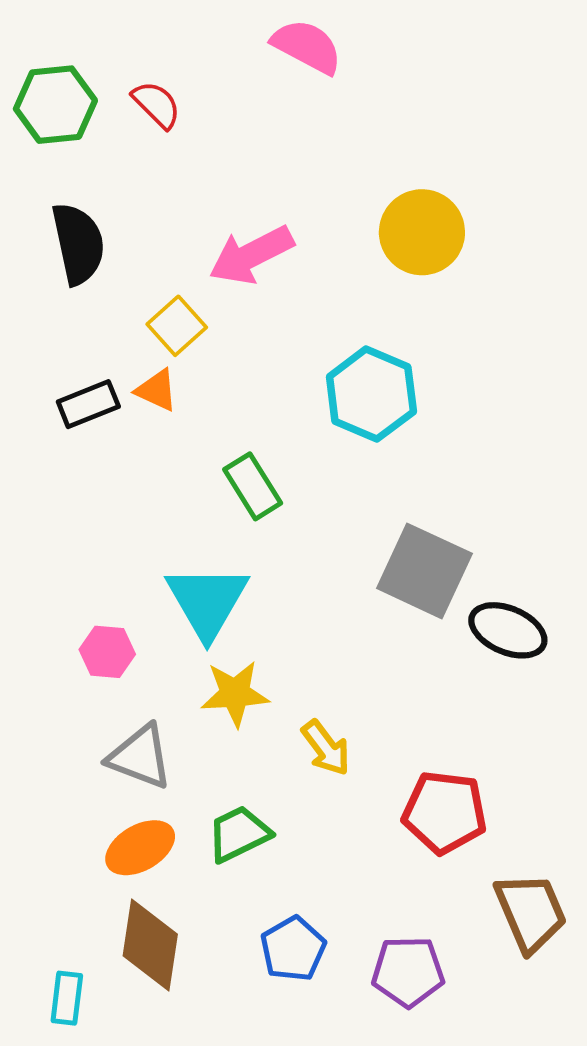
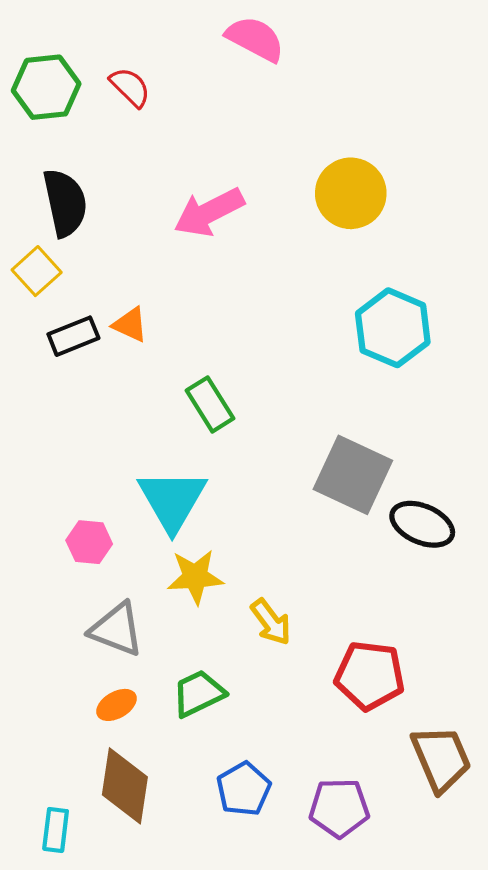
yellow square: (177, 326) -> (37, 271), moved
cyan hexagon: (371, 394) -> (393, 328), moved
orange ellipse: (140, 848) -> (116, 705), size x0.7

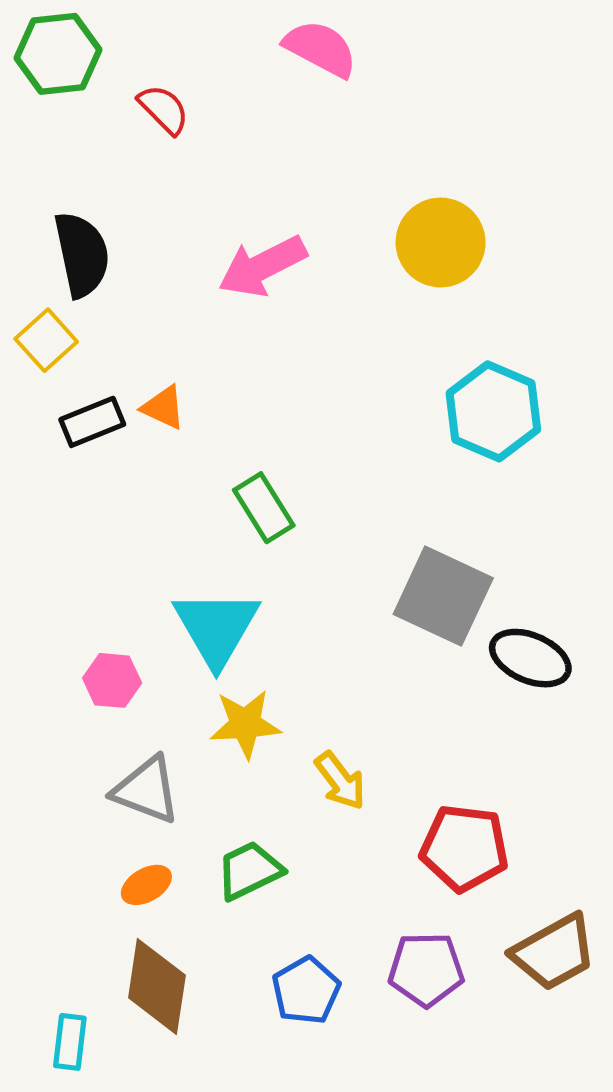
green hexagon: (46, 87) -> (58, 54), moved
brown trapezoid: (441, 759) -> (554, 952), turned 84
purple pentagon: (339, 808) -> (426, 969), moved

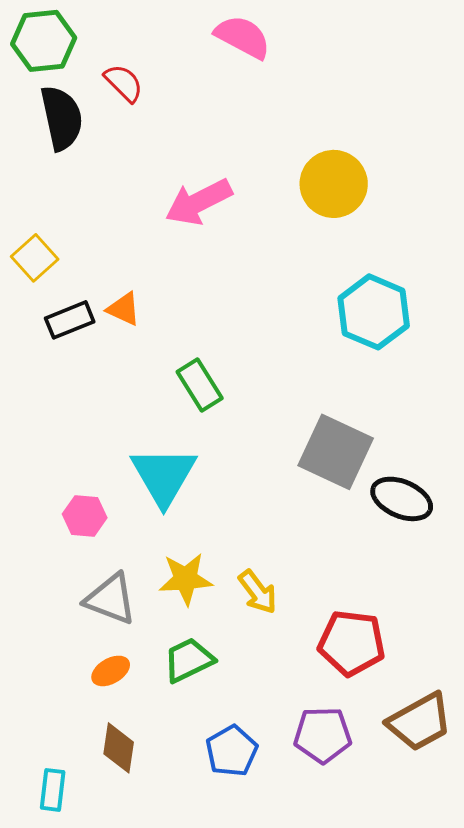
black semicircle: (82, 254) -> (62, 118), moved
yellow star: (245, 724) -> (186, 579), moved
brown diamond: (157, 987) -> (119, 748), size x0.7

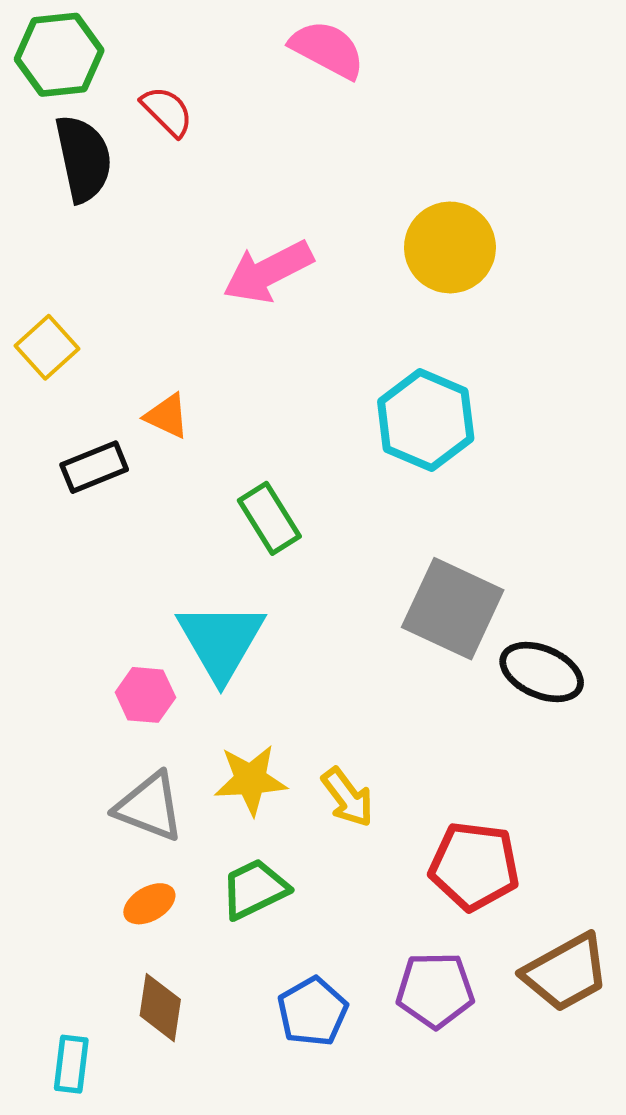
cyan hexagon: (374, 312) -> (426, 420), moved
black rectangle: (70, 320) -> (94, 467), moved
pink hexagon: (85, 516) -> (145, 695), moved

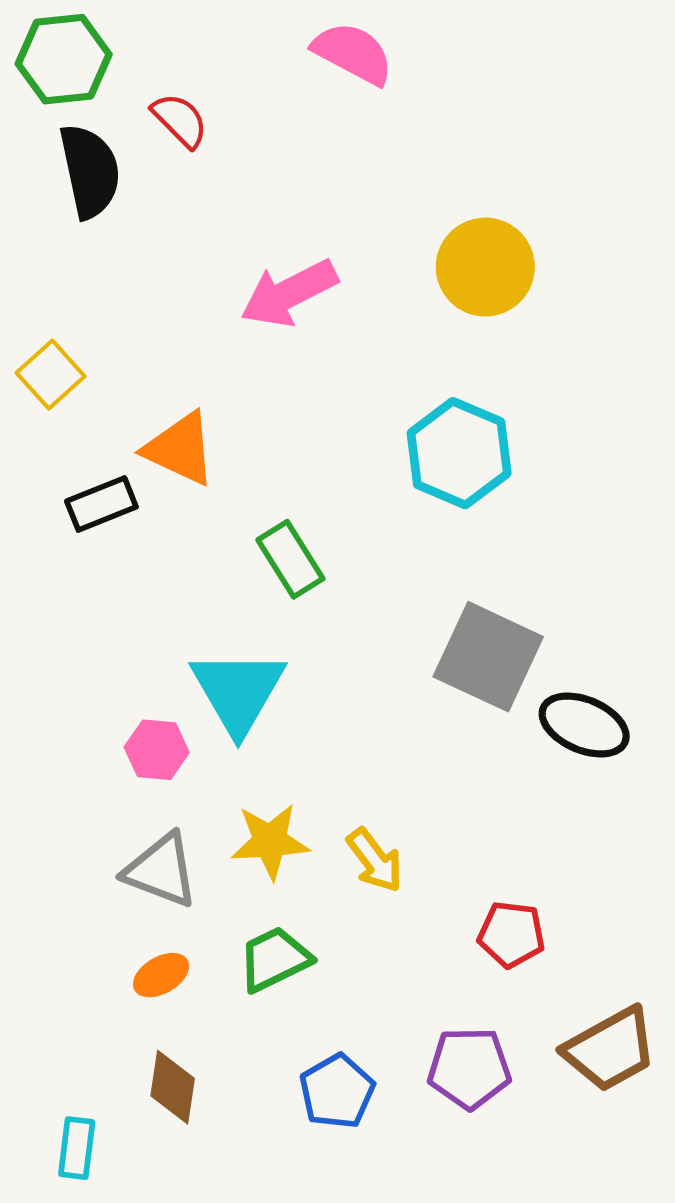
orange triangle: (167, 416) -> (180, 449), size x1.5
red pentagon: (474, 866) -> (511, 934), size x0.7

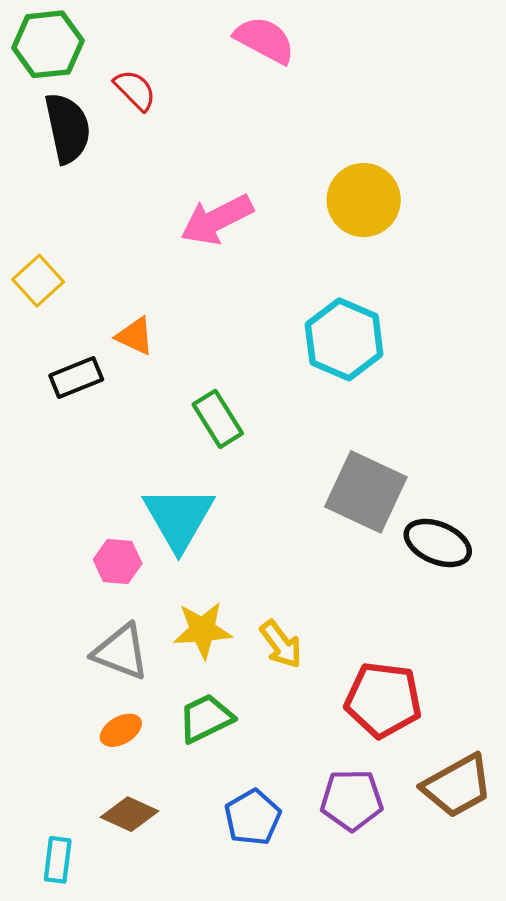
orange triangle: (180, 449) -> (135, 336), size x0.7
red pentagon: (511, 934) -> (383, 700), size x1.5
brown diamond: (173, 1087) -> (130, 814), turned -74

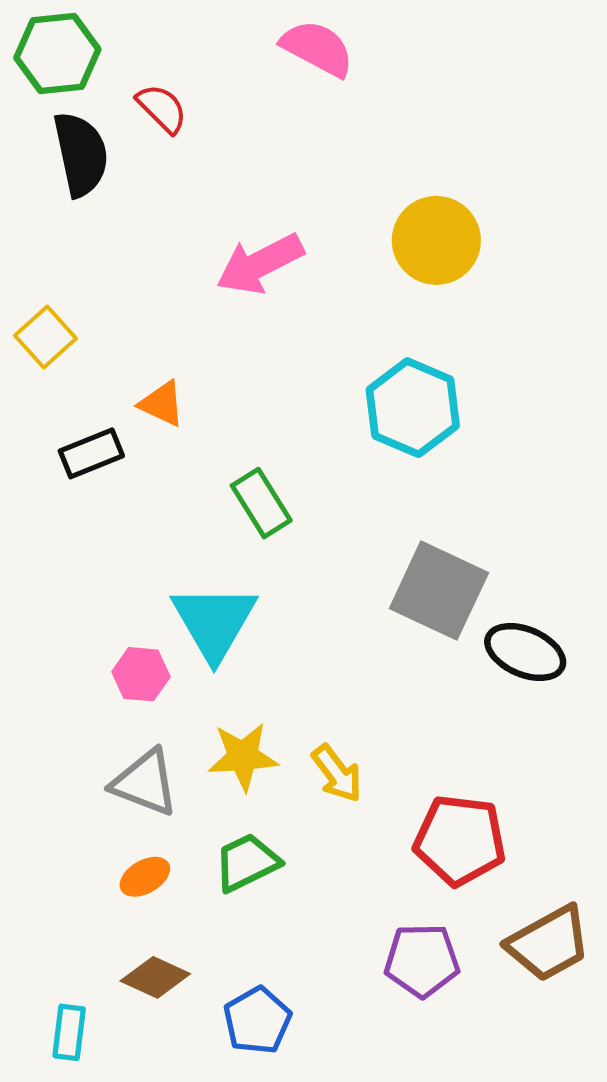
blue pentagon: (253, 817) -> (257, 1021), moved

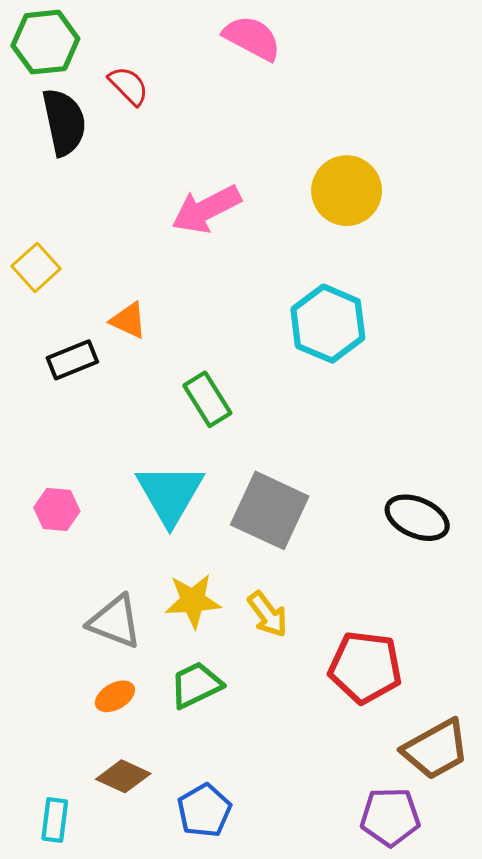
gray square: (439, 591) -> (270, 510), moved
pink hexagon: (141, 674) -> (57, 509), moved
purple pentagon: (422, 960) -> (390, 817), moved

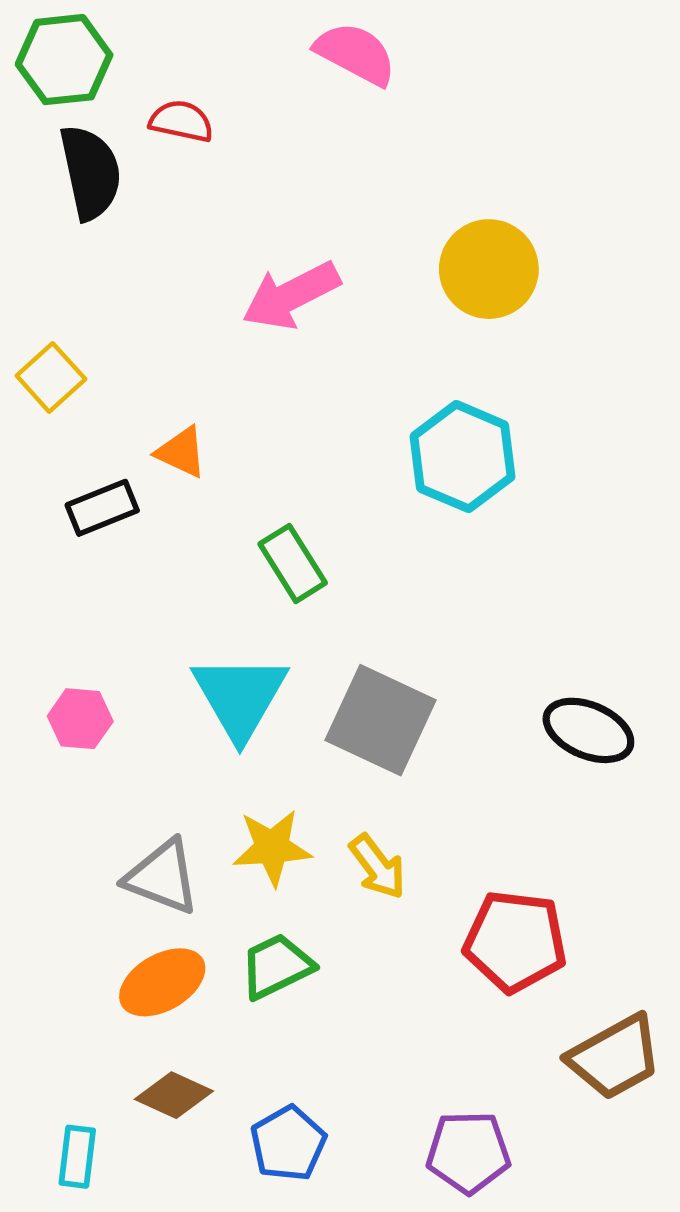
red semicircle: (128, 86) -> (181, 121), turned -33
orange ellipse: (115, 696) -> (162, 982), size x1.5
purple pentagon: (390, 817) -> (468, 1152), moved

